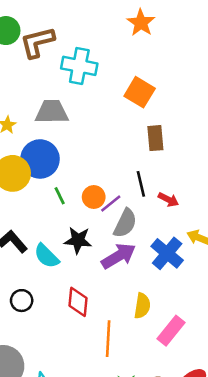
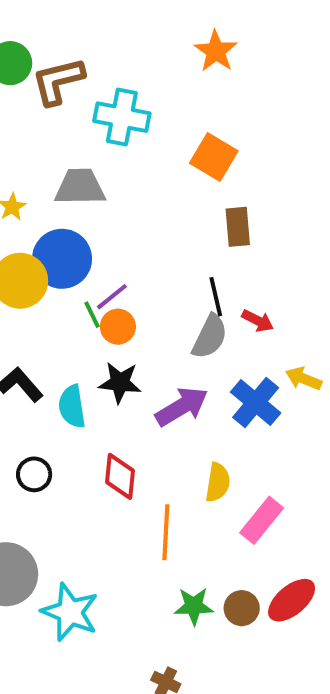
orange circle: (94, 197) -> (118, 327), moved
purple line: (111, 204) -> (112, 297), moved
gray semicircle: (125, 223) -> (210, 337), moved
cyan semicircle: (47, 256) -> (72, 407), turned 36

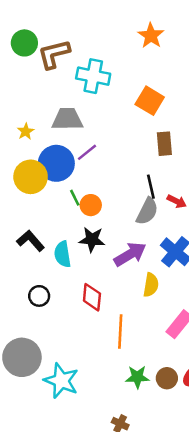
purple line: (112, 297) -> (87, 152), moved
yellow semicircle: (218, 482) -> (151, 285), moved

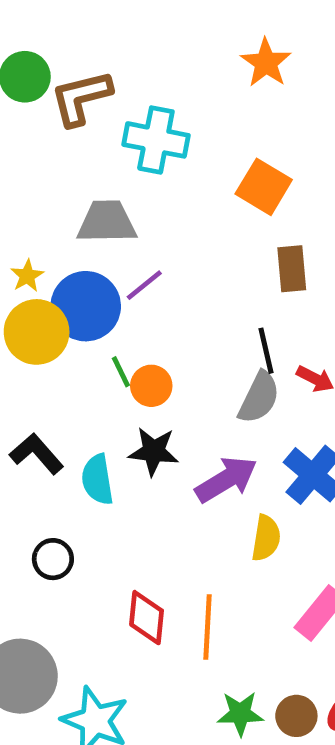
yellow star: (26, 131) -> (27, 276), moved
red diamond: (92, 297) -> (147, 618), moved

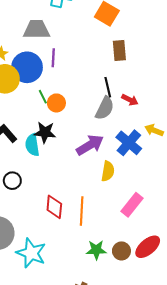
purple line: (144, 285) -> (53, 58), turned -48
black star: (154, 451) -> (45, 132), moved

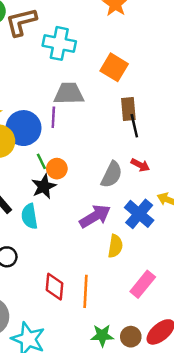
gray trapezoid: (36, 30) -> (69, 94), moved
black line: (108, 87) -> (134, 126), moved
black star: (45, 132) -> (44, 186), moved, turned -30

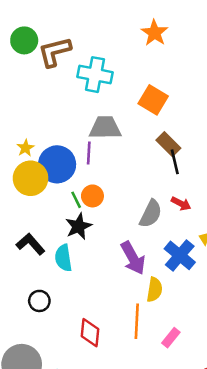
brown rectangle: (128, 109) -> (168, 144), turned -40
orange circle: (57, 169) -> (92, 196), moved
purple arrow: (95, 216) -> (133, 258), turned 92
pink rectangle: (143, 284) -> (171, 338), moved, size x0.7
orange line: (85, 291) -> (137, 321), moved

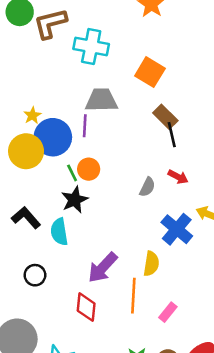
yellow star: (25, 148) -> (32, 115), moved
gray semicircle: (151, 214) -> (147, 187), size x0.7
purple arrow: (133, 258) -> (103, 267), moved, turned 72

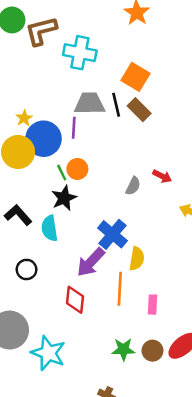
brown rectangle: (165, 117) -> (139, 110), moved
black line: (172, 135) -> (116, 105), moved
blue cross: (177, 229) -> (113, 234), moved
pink rectangle: (168, 312) -> (152, 305), turned -36

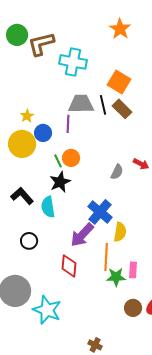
blue circle: (43, 139) -> (43, 133), size x0.6
green star: (123, 349) -> (116, 277), moved

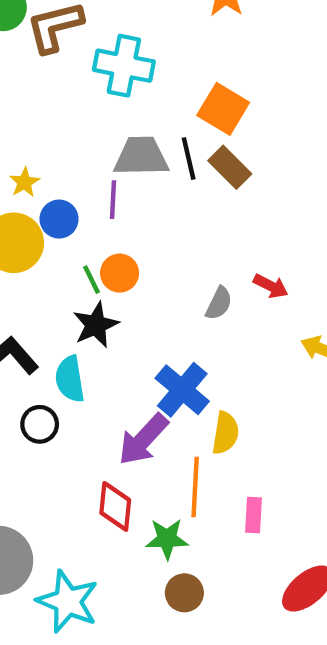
black circle: (29, 241) -> (40, 424), moved
green star: (116, 277) -> (167, 539), moved
brown circle: (133, 308) -> (184, 593), moved

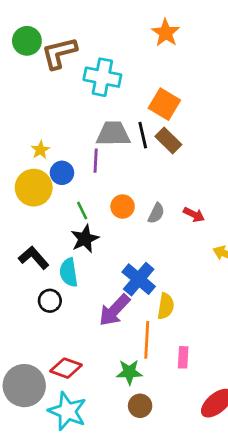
orange circle: (120, 273) -> (123, 206), moved
gray semicircle: (219, 303) -> (156, 213), moved
red diamond: (115, 506) -> (66, 368), moved, turned -76

